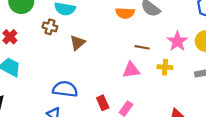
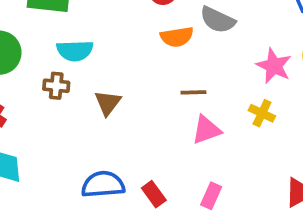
brown line: (142, 47) -> (193, 92), moved
yellow cross: (165, 67) -> (262, 113), turned 32
red rectangle: (103, 103) -> (154, 194), moved

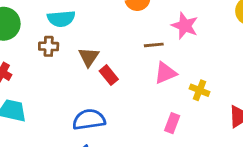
pink star: (274, 66) -> (185, 26), moved
yellow cross: (262, 113) -> (199, 90), moved
red rectangle: (154, 194) -> (109, 75), moved

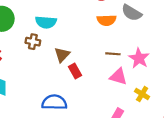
pink star: (185, 26) -> (139, 58), moved
pink triangle: (165, 73) -> (118, 77), turned 30

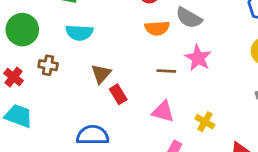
brown cross: (33, 42) -> (48, 65), moved
pink star: (139, 58) -> (198, 58), moved
pink triangle: (118, 77) -> (163, 111), moved

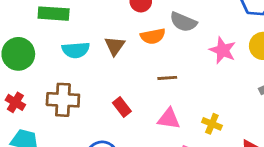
pink star: (198, 58) -> (223, 50), moved
brown cross: (48, 65) -> (63, 100), moved, size x1.6
brown triangle: (101, 74) -> (115, 46), moved

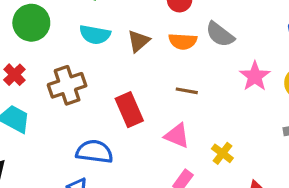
brown cross: (63, 100) -> (67, 85), turned -36
red rectangle: (122, 107) -> (129, 110), size x1.5

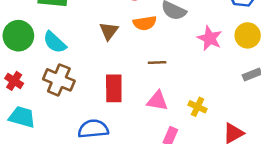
cyan semicircle: (95, 35) -> (55, 42), moved, turned 45
brown cross: (67, 85) -> (59, 80), turned -36
red rectangle: (129, 110) -> (114, 88), turned 36

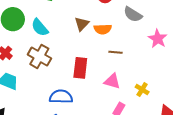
orange semicircle: (145, 23) -> (103, 29), moved

